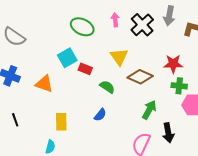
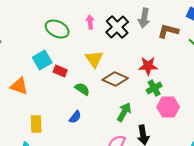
green cross: (179, 86) -> (154, 88), turned -35

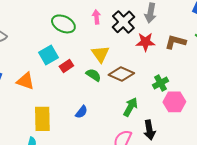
brown L-shape: (168, 31) -> (175, 42), moved
red star: (148, 66) -> (145, 42), moved
red rectangle: (60, 71) -> (66, 66), turned -56
green semicircle: (82, 89) -> (93, 75), moved
yellow rectangle: (36, 124) -> (42, 119), size x1.4

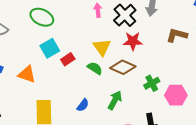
green ellipse: (63, 24) -> (42, 17), moved
red star: (145, 42) -> (133, 41), moved
green cross: (160, 83) -> (152, 83), moved
green arrow: (130, 107) -> (115, 100), moved

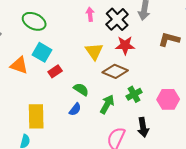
cyan square: (50, 48) -> (42, 52), turned -30
red rectangle: (68, 59) -> (55, 71), moved
green semicircle: (95, 68) -> (81, 89), moved
orange triangle: (27, 74) -> (19, 65), moved
green cross: (152, 83) -> (134, 94), moved

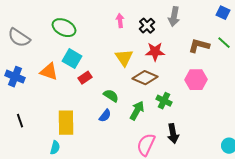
black cross: (117, 19) -> (147, 26), size x0.7
green cross: (134, 94) -> (164, 101), turned -35
pink hexagon: (168, 99) -> (196, 80), moved

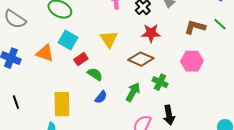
yellow triangle: (124, 58) -> (109, 39), moved
green semicircle: (111, 96) -> (95, 74), moved

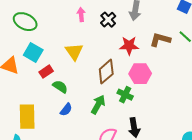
red star: (151, 33) -> (129, 46), moved
brown diamond: (141, 59) -> (106, 72), turned -65
pink hexagon: (192, 61) -> (140, 74), moved

